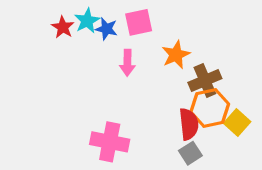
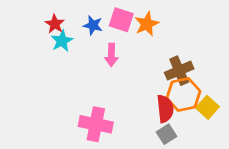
cyan star: (87, 21) -> (62, 41), moved
pink square: (139, 22) -> (121, 20), turned 30
orange star: (176, 55) -> (147, 24), moved

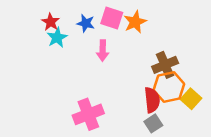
pink cross: (96, 124) -> (88, 114), turned -32

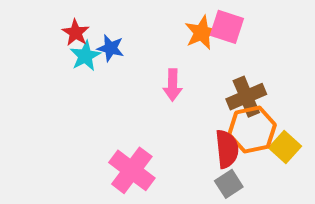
pink square: (112, 18) -> (227, 27), moved
blue star: (86, 23) -> (111, 48), moved
pink arrow: (103, 51) -> (173, 85), moved
pink cross: (88, 114) -> (132, 170), turned -32

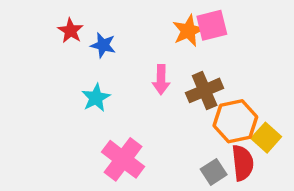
pink square: (227, 27) -> (212, 25), turned -32
cyan star: (85, 56) -> (96, 98), moved
brown cross: (246, 97) -> (205, 90), moved
red semicircle: (227, 149) -> (243, 163), moved

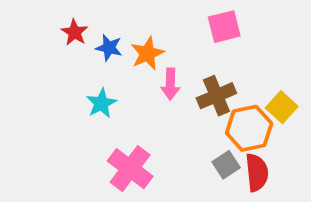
orange star: (188, 31) -> (147, 53), moved
yellow square: (266, 138) -> (282, 107), moved
gray square: (214, 172) -> (226, 165), moved

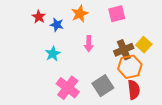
orange star: (147, 53) -> (80, 14), moved
brown cross: (216, 96) -> (124, 50), moved
yellow square: (282, 107) -> (144, 45), moved
gray square: (226, 165) -> (103, 86), moved, size x1.5

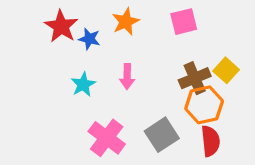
red star: (39, 17) -> (61, 26), size x1.5
pink arrow: (89, 44) -> (127, 77), moved

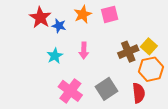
pink square: (184, 22) -> (110, 14), moved
orange hexagon: (204, 105) -> (151, 69), moved

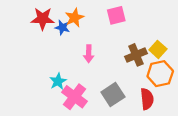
orange star: (83, 14) -> (74, 18), moved
red star: (40, 17) -> (43, 19), turned -30
cyan star: (55, 56) -> (58, 81), moved

